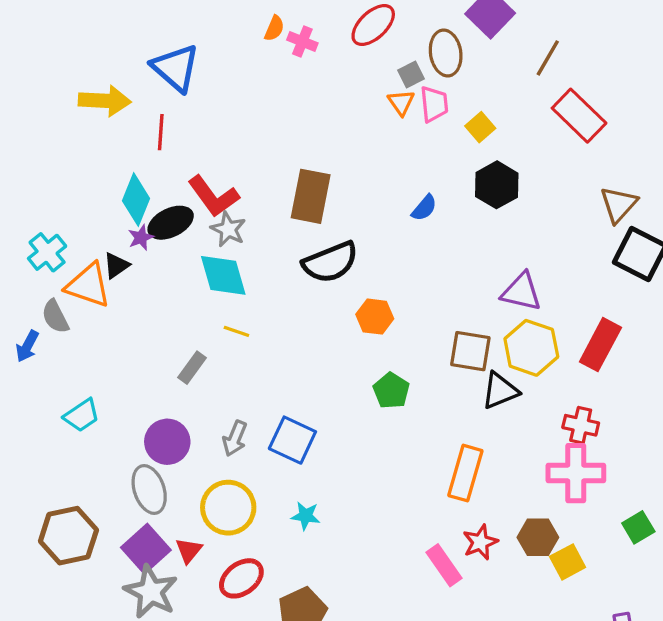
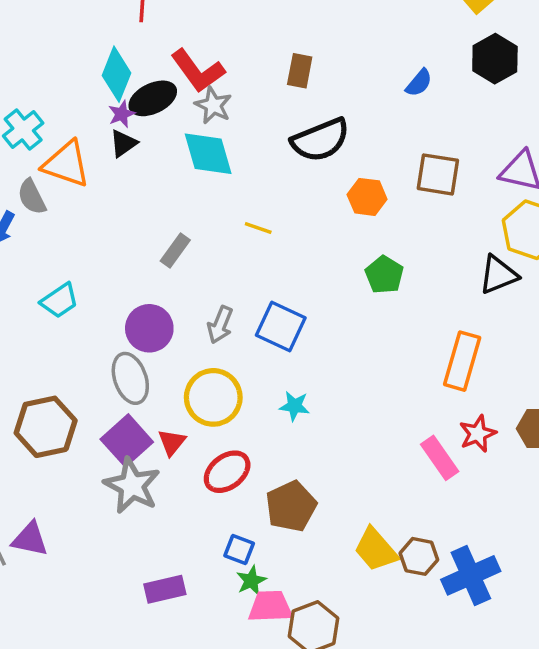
brown rectangle: (311, 196) -> (300, 71), size x0.6
black triangle: (116, 265) -> (123, 143), moved
yellow line: (236, 331) -> (258, 228), moved
brown square: (470, 351) -> (438, 174), moved

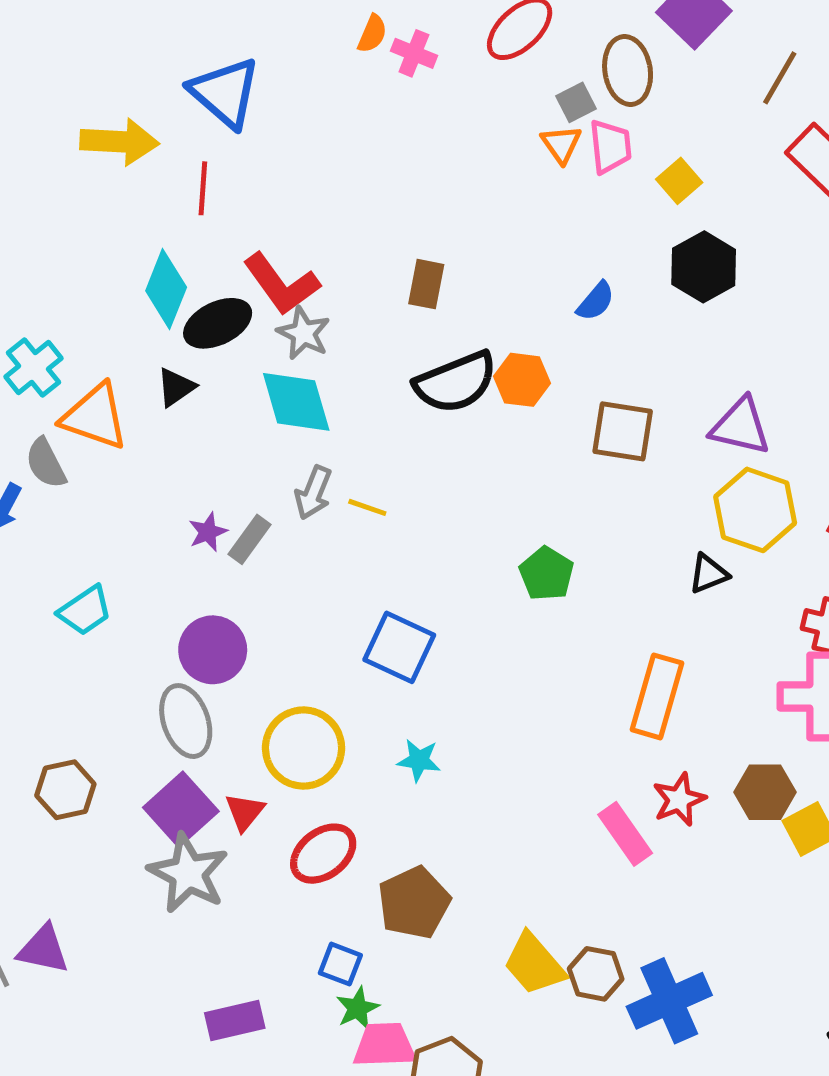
purple star: (122, 114) -> (208, 532), moved
orange hexagon: (367, 197) -> (522, 380), moved
black triangle: (498, 275) -> (709, 574), size x0.7
gray arrow: (220, 325) -> (313, 493), moved
brown hexagon: (46, 427) -> (65, 790), size x0.7

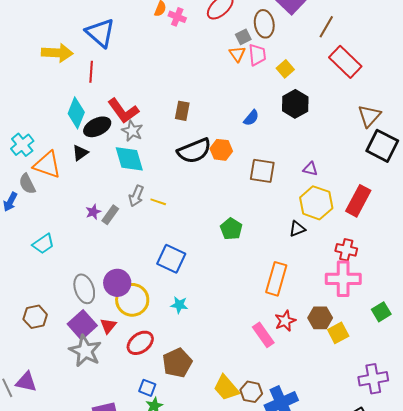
purple triangle: (740, 426) -> (310, 169), size x0.6
purple circle: (213, 650) -> (117, 283), moved

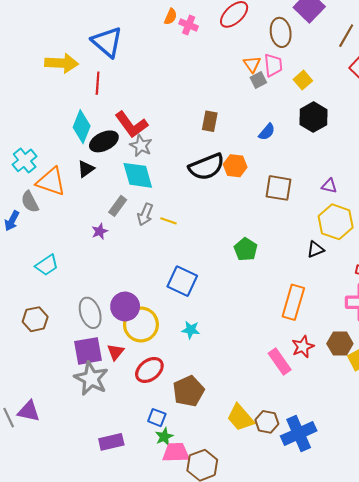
gray square: (243, 37) -> (258, 80), moved
brown rectangle: (182, 111) -> (210, 121), moved
gray rectangle: (110, 215) -> (118, 206), moved
brown hexagon: (35, 317) -> (35, 319), moved
purple square: (82, 325) -> (88, 351), turned 32

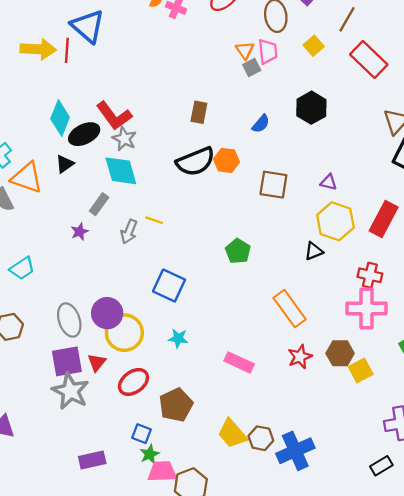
yellow square: (303, 80) -> (314, 46), moved
red line: (98, 83) -> (67, 50), moved
gray arrow: (145, 214) -> (129, 232), moved
orange rectangle: (293, 302) -> (290, 309), turned -52
pink rectangle: (280, 362) -> (239, 362), moved, turned -30

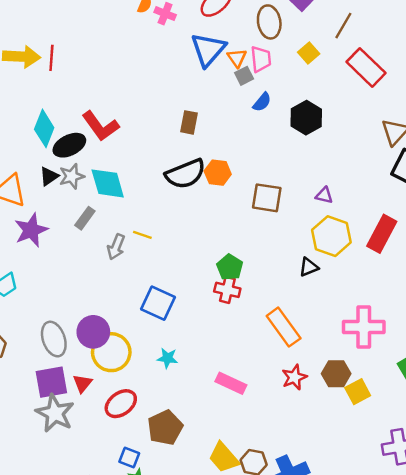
blue triangle: (88, 26) -> (208, 49), moved, turned 30
blue semicircle: (261, 124) -> (262, 102), moved
gray star: (124, 139) -> (72, 176), moved, turned 30
purple star: (80, 232) -> (31, 230), moved, size x1.8
red cross: (370, 275) -> (227, 290), moved

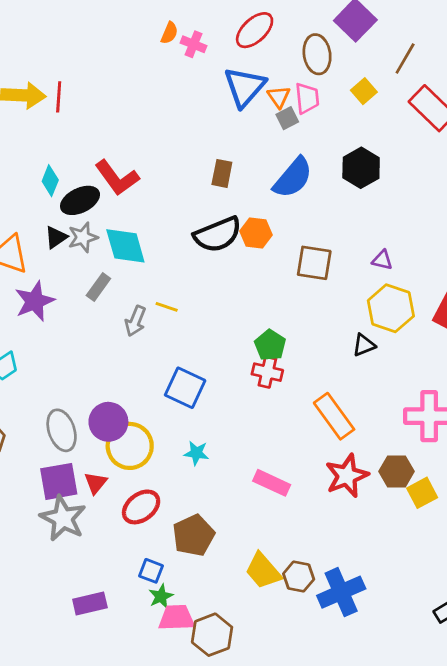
blue semicircle: (262, 102) -> (293, 178), moved, size x1.8
cyan diamond: (44, 128) -> (50, 181), size x0.7
red star: (294, 377) -> (347, 476), size x1.4

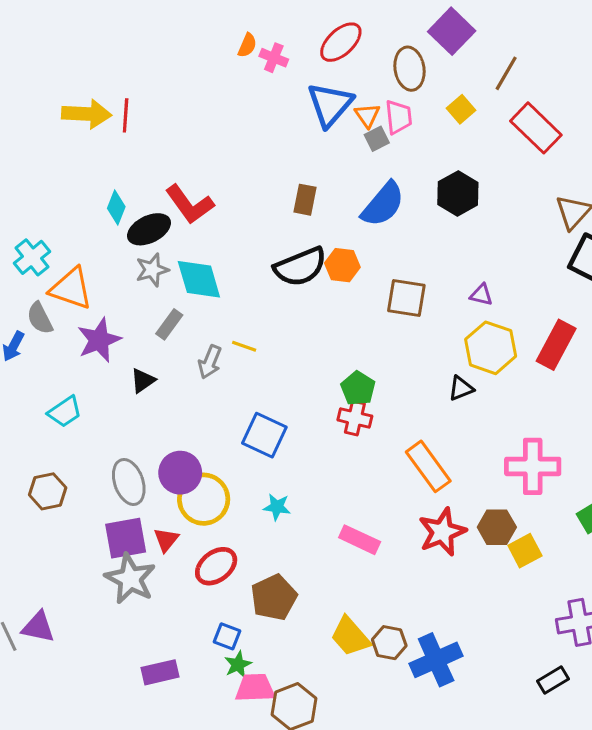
black triangle: (56, 237) -> (143, 381), moved

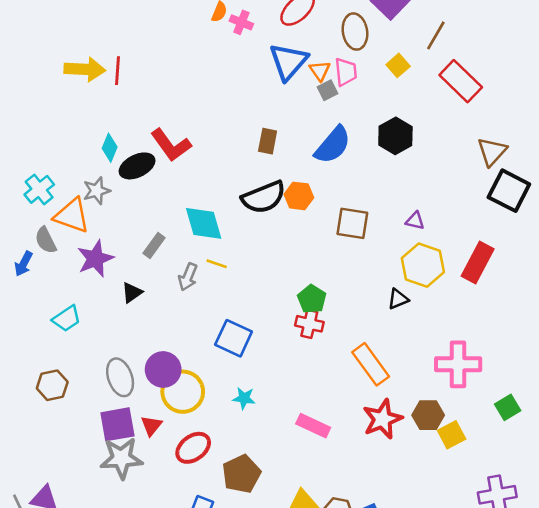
gray star: (152, 270) -> (97, 191), moved
cyan diamond: (199, 279) -> (204, 223), moved
gray star: (130, 579) -> (121, 458), turned -30

